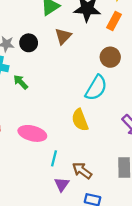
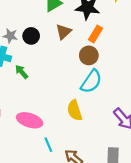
orange rectangle: (114, 21) -> (95, 34), moved
brown circle: (110, 57) -> (89, 55), moved
cyan line: (54, 158) -> (48, 145), turned -40

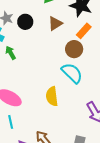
cyan semicircle: (91, 81) -> (72, 73), turned -90
cyan line: (48, 145) -> (11, 122), moved

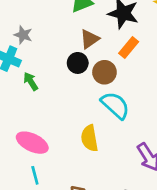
black circle: (25, 22) -> (78, 63), moved
brown circle: (74, 49) -> (104, 72), moved

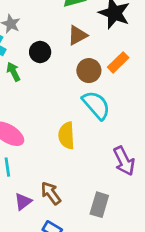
orange rectangle: (129, 47) -> (118, 62), moved
black circle: (78, 63) -> (40, 52), moved

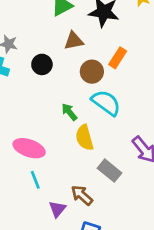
brown triangle: (77, 35) -> (74, 41), turned 30
green arrow: (13, 72) -> (69, 112), moved
gray rectangle: (99, 205) -> (109, 171), moved, turned -55

